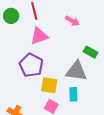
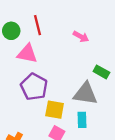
pink triangle: (39, 36) -> (27, 54), moved, turned 30

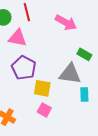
pink arrow: (81, 37) -> (66, 22), size x1.5
cyan rectangle: (82, 120) -> (84, 94), moved

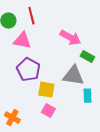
pink arrow: (66, 22) -> (70, 38), moved

